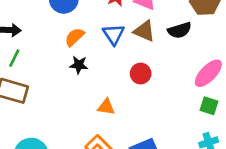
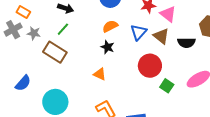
red circle: (141, 74) -> (150, 66), size x1.5
green square: (209, 106) -> (167, 86), moved
orange triangle: (106, 107) -> (100, 74), moved

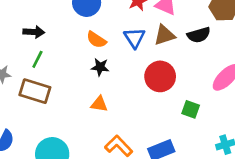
orange semicircle: (110, 26) -> (96, 40), turned -105
brown triangle: (161, 36) -> (164, 35), turned -42
green square: (167, 86) -> (191, 109), moved

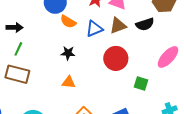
blue triangle: (134, 38) -> (94, 29), turned 42
orange semicircle: (96, 40) -> (68, 22), moved

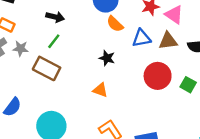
green square: (141, 83) -> (188, 85), moved

